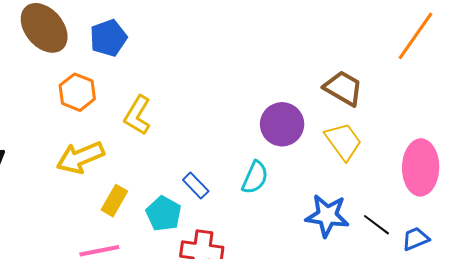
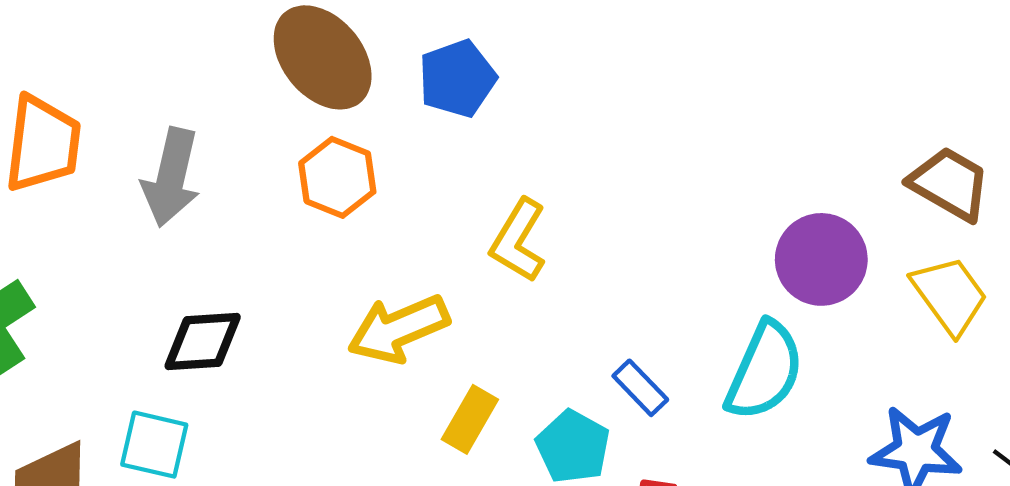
orange hexagon: (77, 92) -> (337, 177), moved
cyan semicircle: (255, 177) -> (764, 371), size x1.4

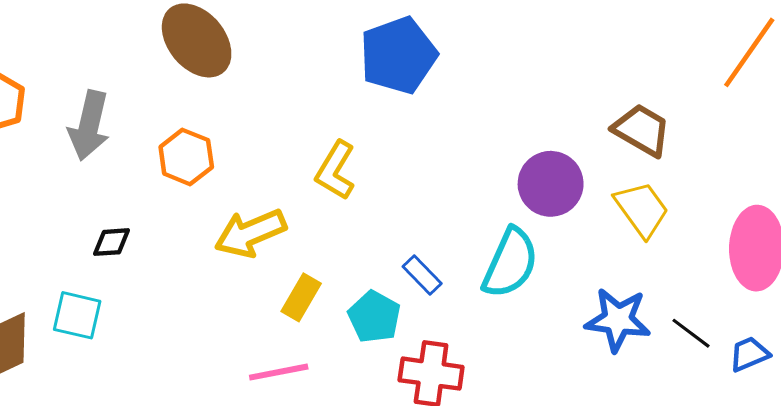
blue pentagon: (457, 78) -> (398, 55), moved, size x1.4
orange hexagon: (337, 177) -> (186, 157), moved
black diamond: (203, 341) -> (111, 242), size x0.7

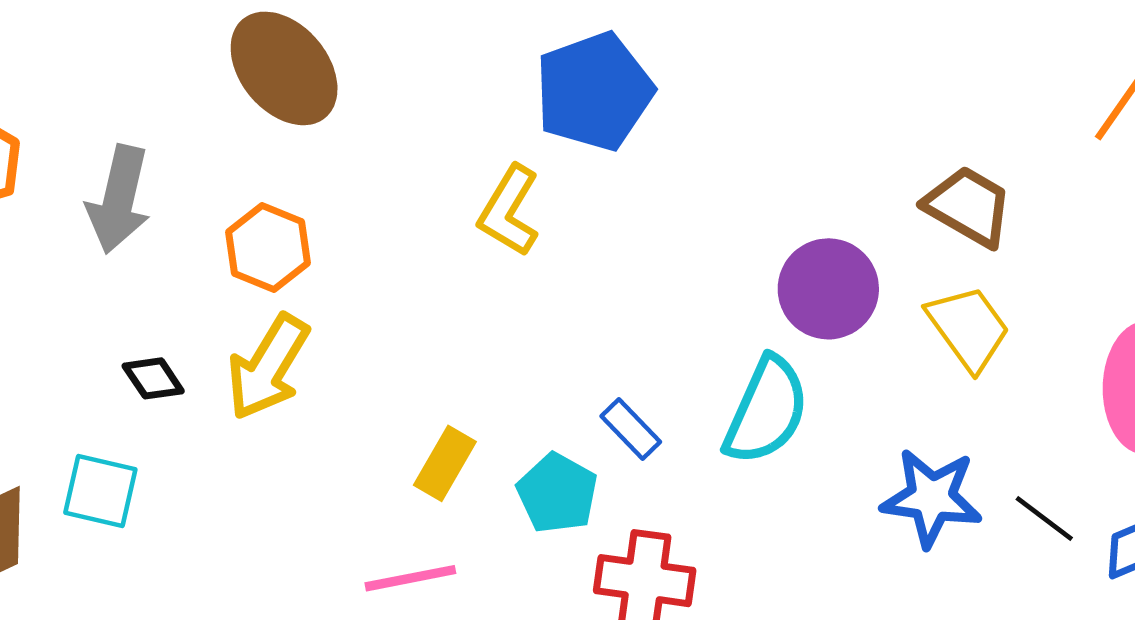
yellow L-shape: (336, 170) -> (509, 211), moved
yellow arrow: (250, 233) -> (268, 367), moved, turned -36
black diamond: (111, 242) -> (153, 378), turned 60

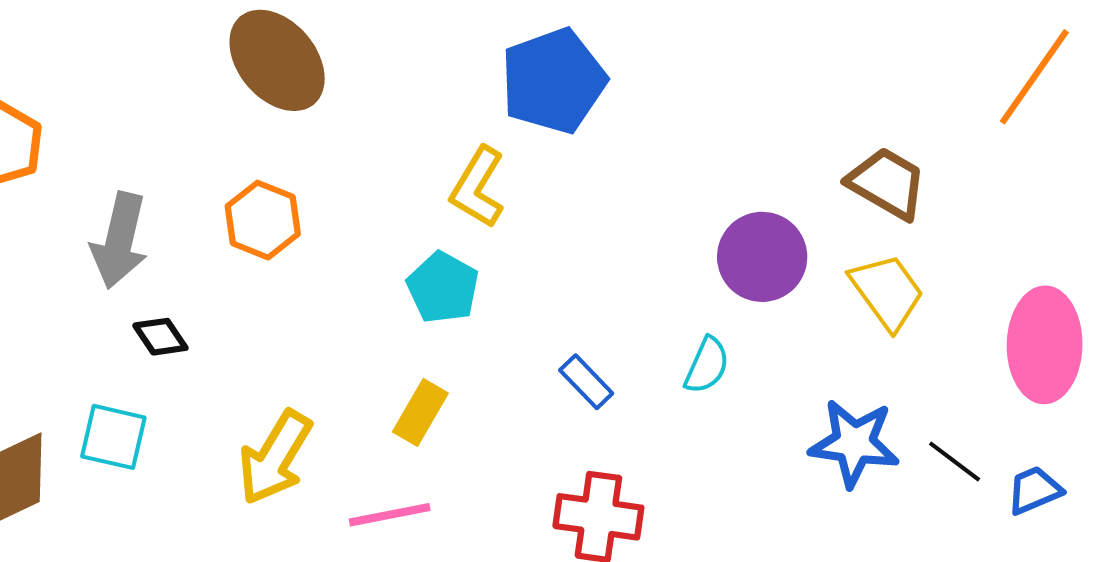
gray arrow: (119, 199) -> (119, 240), moved
yellow arrow: (268, 367) -> (275, 457), moved
cyan semicircle: (766, 411) -> (707, 365), size x0.6
cyan pentagon: (557, 493) -> (443, 288), moved

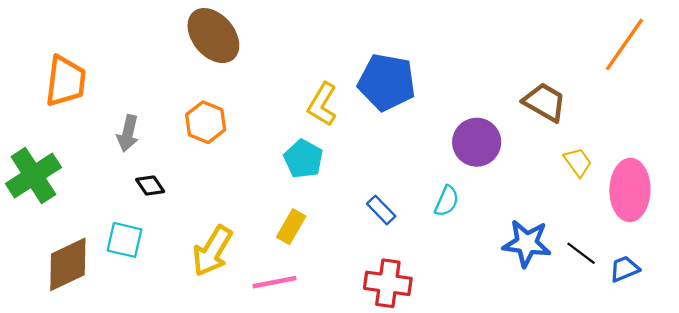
blue pentagon: (553, 81) -> (387, 82), moved, turned 30
gray arrow: (119, 240) -> (128, 133), size x0.7
yellow trapezoid: (887, 292) -> (578, 162), moved, size x0.7

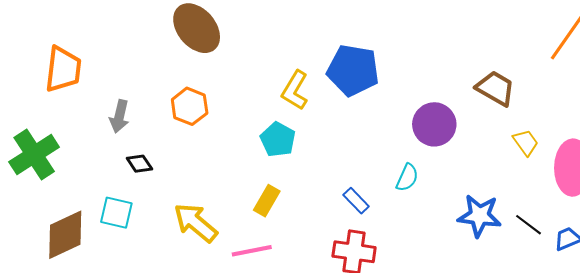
blue rectangle: (381, 210) -> (356, 201), moved
yellow arrow: (212, 251) -> (196, 223), turned 99

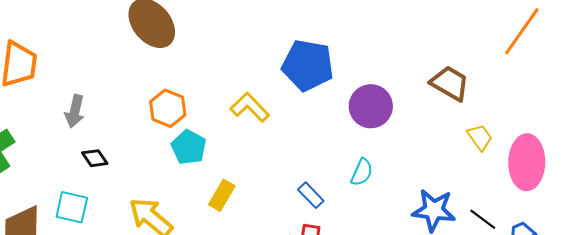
yellow L-shape: (295, 90) -> (250, 107), moved, turned 105
orange hexagon: (190, 106) -> (168, 108), moved
purple circle: (434, 124) -> (371, 106), moved
cyan pentagon: (278, 139) -> (189, 147), moved

